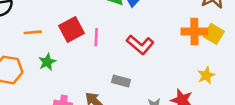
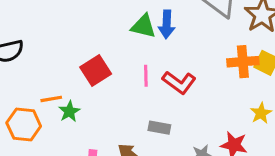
orange line: (33, 32) -> (51, 99), moved
pink line: (96, 37) -> (146, 76), moved

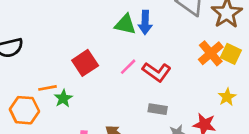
orange cross: (243, 62) -> (211, 53), turned -35
pink line: (146, 76) -> (128, 67), turned 48
gray rectangle: (159, 128) -> (158, 109), moved

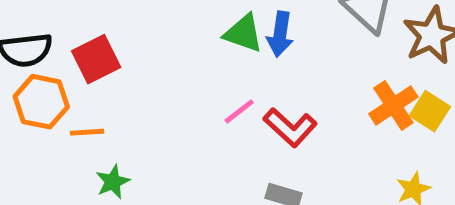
red square: (85, 63) -> (96, 59), moved
green star: (63, 98) -> (113, 182), moved
orange hexagon: (24, 110) -> (41, 102), moved

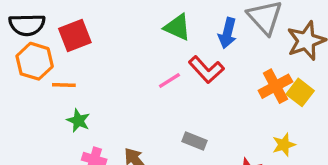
blue arrow: (280, 34) -> (227, 33), moved
red L-shape: (290, 127) -> (206, 70), moved
green star: (113, 182) -> (78, 121), turned -30

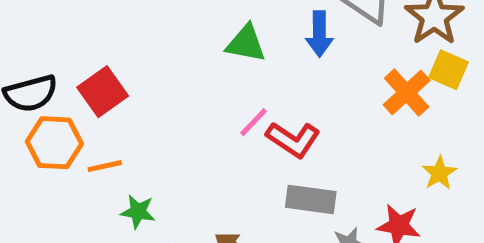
red L-shape: (206, 70) -> (293, 139), moved
yellow square: (300, 92) -> (449, 70), moved
gray rectangle: (194, 141) -> (311, 199), size x1.4

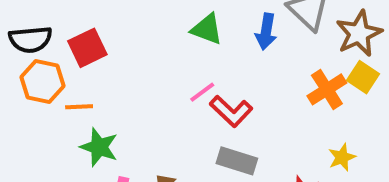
green star: (138, 212) -> (99, 147), size x1.4

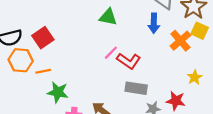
blue arrow: (266, 32) -> (154, 23), moved

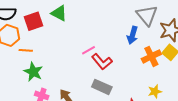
green triangle: (108, 17) -> (59, 13), moved

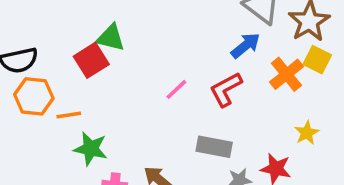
red square: (33, 21) -> (91, 60), moved
blue arrow: (132, 35) -> (246, 45), turned -132
red L-shape: (102, 62) -> (226, 89), moved, turned 115

